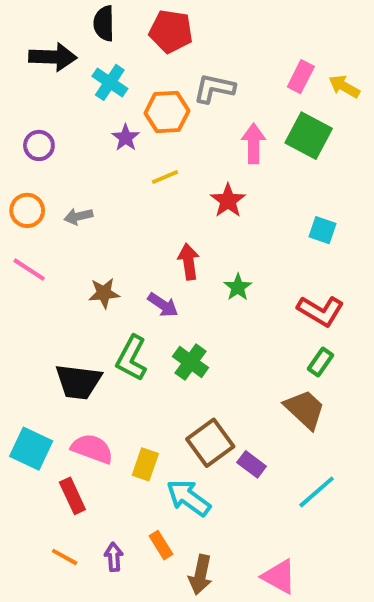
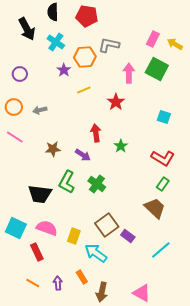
black arrow: (53, 57) -> (27, 29), turned 60

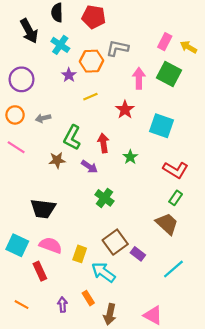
purple circle: (20, 74) -> (21, 79), size x1.5
cyan square: (164, 117) -> (162, 126), moved, size x1.6
green L-shape: (67, 182) -> (72, 138), moved
orange line: (33, 283) -> (21, 305), moved

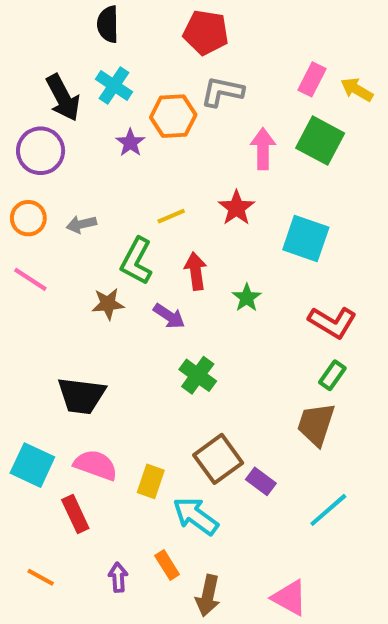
red pentagon: (94, 17) -> (206, 32), moved
black arrow: (29, 31) -> (63, 98), moved
yellow line: (90, 97) -> (171, 216), moved
brown trapezoid: (167, 224) -> (316, 424), turned -115

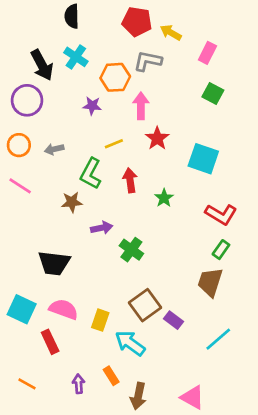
yellow arrow: (357, 90) -> (171, 33), moved
green square: (320, 141) -> (213, 94), size x0.7
purple star: (130, 143) -> (92, 106), moved, turned -30
pink arrow: (263, 149) -> (141, 106), moved
purple arrow: (169, 316) -> (102, 228), moved, turned -45

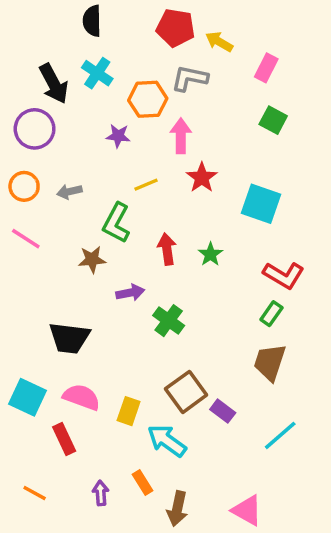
red arrow: (130, 180) -> (167, 249), moved
green rectangle: (221, 250) -> (271, 314), moved

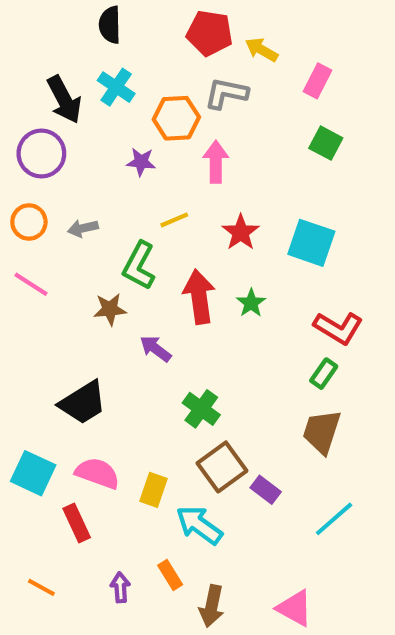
red star: (202, 178) -> (241, 232), moved
red arrow: (167, 249) -> (199, 297), size x1.4
purple arrow: (130, 293) -> (156, 349), turned -132
green cross: (169, 321) -> (201, 409), moved
black trapezoid: (69, 338) -> (83, 403), turned -39

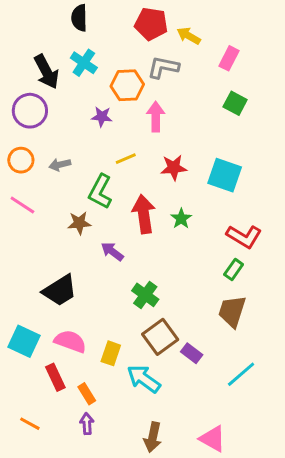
red star: (241, 232) -> (174, 168), turned 30
orange rectangle: (170, 575) -> (87, 394), moved

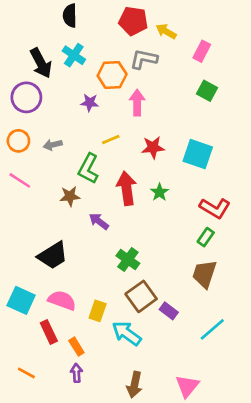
pink triangle: (213, 439) -> (187, 386), turned 40

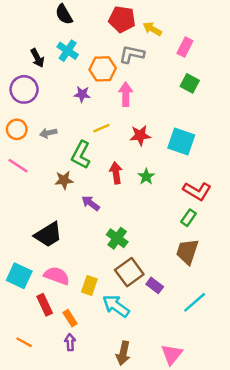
black semicircle: (70, 16) -> (64, 14), turned -30
black arrow: (41, 63) -> (37, 58), size x0.7
red arrow: (127, 188) -> (116, 173), size x0.7

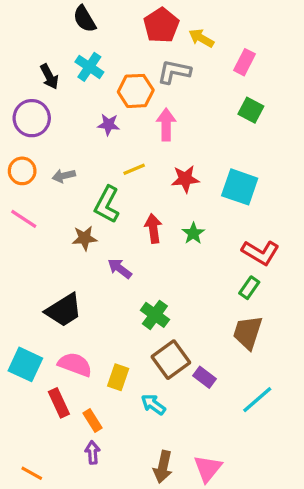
red pentagon: (122, 19) -> (161, 25), turned 30
cyan arrow: (116, 306) -> (153, 404), size x0.7
orange line: (24, 342) -> (32, 473), moved
pink triangle: (172, 354) -> (208, 468), moved

